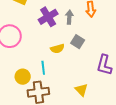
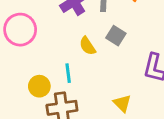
yellow semicircle: (57, 49) -> (87, 46), turned 72

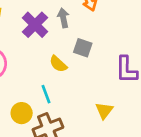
yellow triangle: (122, 103) -> (104, 111), turned 36

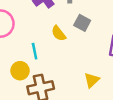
cyan line: (46, 94) -> (35, 51), moved

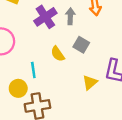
yellow triangle: (92, 80) -> (90, 82), moved

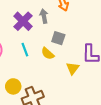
yellow semicircle: (58, 54) -> (48, 53), moved
cyan line: (33, 70) -> (25, 50), moved

